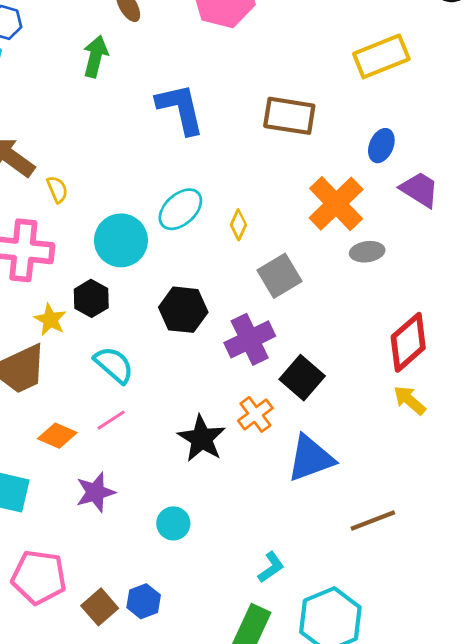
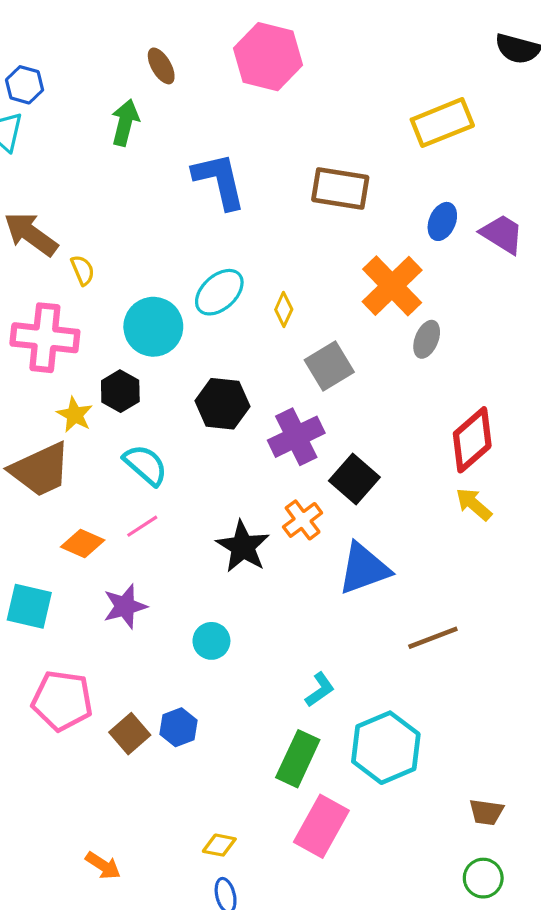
purple trapezoid: (420, 189) -> (502, 234), moved
gray ellipse: (367, 252) -> (427, 339), turned -60

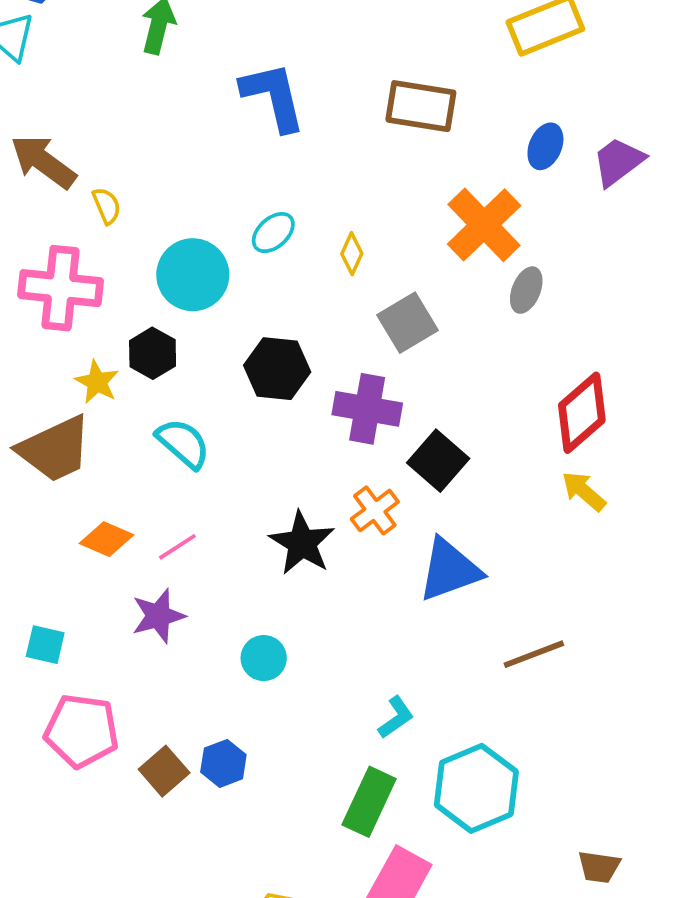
purple trapezoid: (502, 234) -> (618, 162), turned -69
cyan ellipse: (219, 292) -> (273, 233), size x0.7
purple cross: (296, 437) -> (367, 409), turned 36
pink line: (142, 526) -> (177, 547), moved
cyan square: (29, 606) -> (45, 645), moved, size x0.7

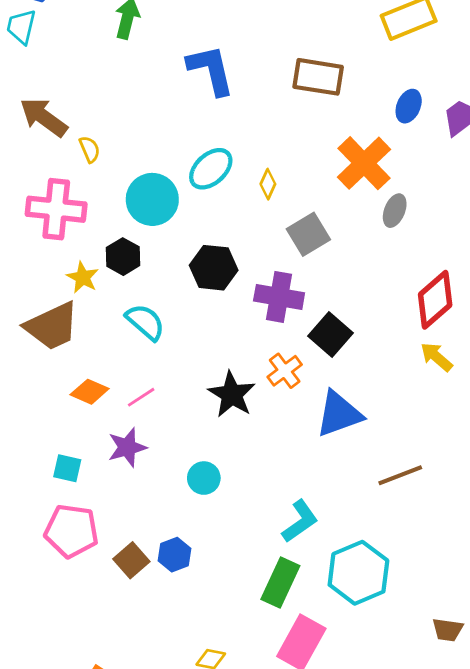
cyan ellipse: (273, 233) -> (211, 169), size x1.4
cyan square: (45, 645) -> (67, 468), moved
cyan L-shape: (396, 717) -> (300, 521), size x1.4

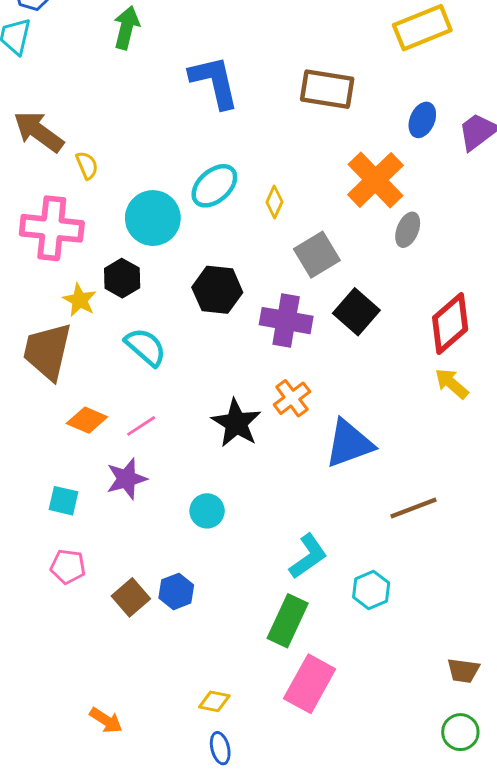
brown trapezoid: (52, 326) -> (47, 351), turned 128
black square: (331, 335) -> (356, 312), moved
pink pentagon: (71, 531) -> (68, 567), size x0.6
cyan hexagon: (358, 573) -> (371, 590), moved, size x0.6

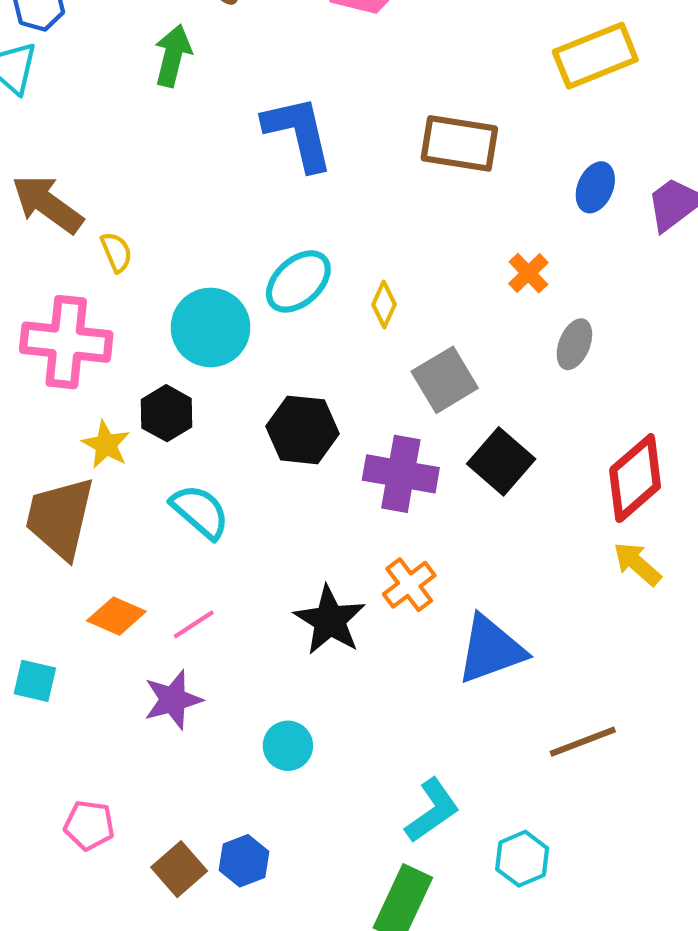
orange cross: (375, 180) -> (528, 273), size x0.5
cyan square: (64, 501) -> (35, 681), moved

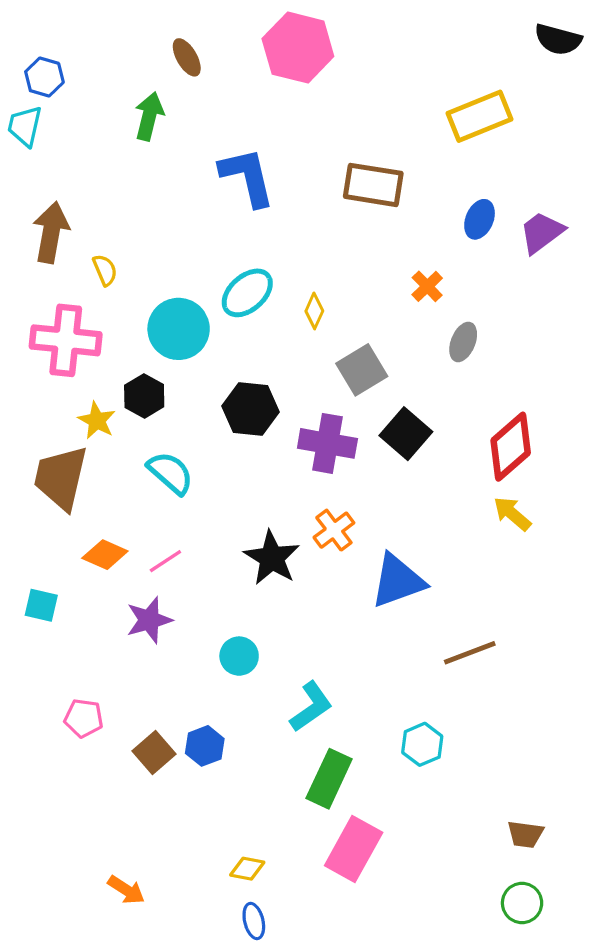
brown arrow: (47, 204) -> (51, 232), turned 64
cyan L-shape: (432, 811) -> (311, 707), moved

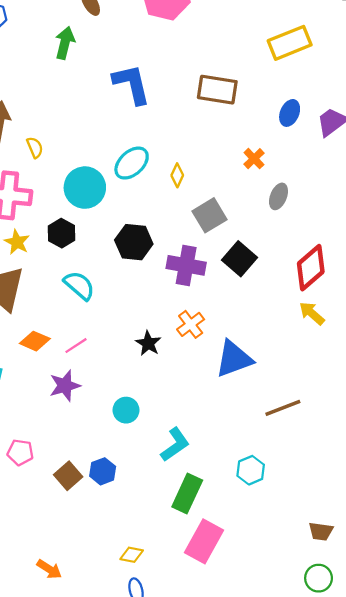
yellow star: (97, 420) -> (17, 242), moved
black star: (272, 558) -> (148, 343), size x0.7

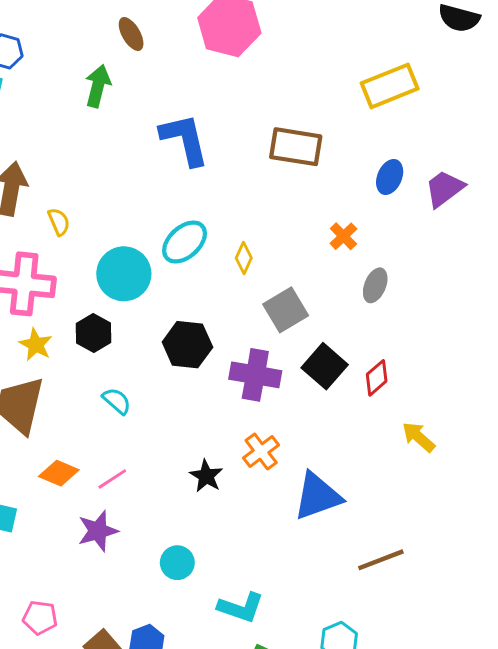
red diamond: (311, 268) -> (377, 378), moved, size x0.6
cyan semicircle: (79, 285) -> (117, 401), size x0.7
cyan L-shape: (175, 445) -> (241, 607), turned 54

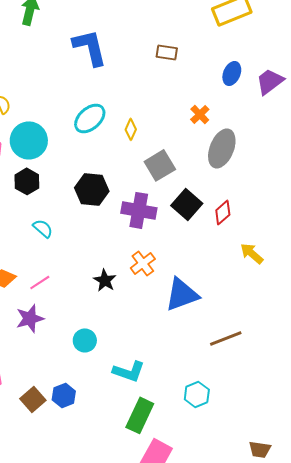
brown rectangle: (296, 147) -> (167, 52), size x0.6
cyan circle: (124, 274) -> (29, 140), moved
gray ellipse: (375, 285) -> (222, 148), size x1.6

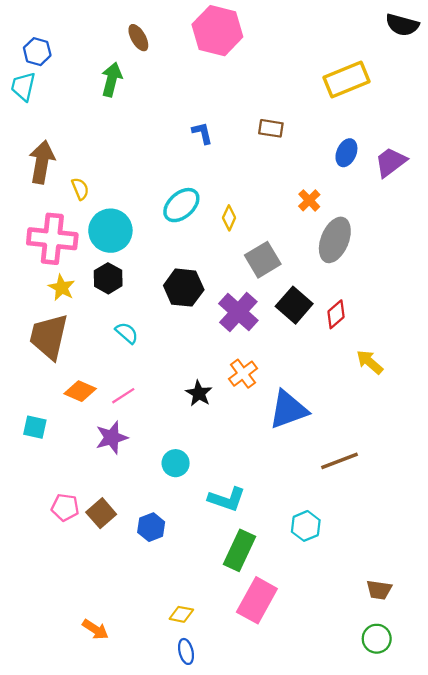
blue L-shape: (90, 47) -> (202, 133), moved, size x0.5
purple cross: (139, 210) -> (238, 312), turned 32
brown square: (33, 399) -> (101, 513), moved

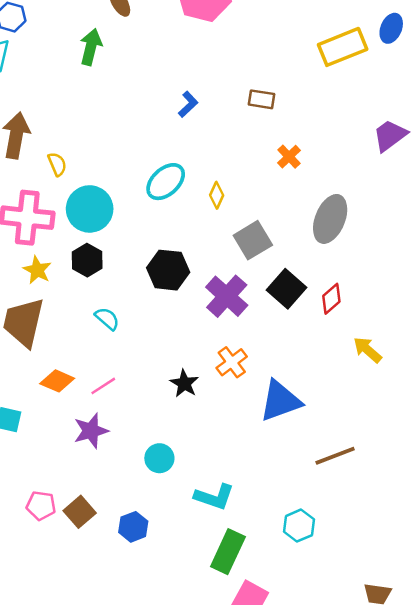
blue L-shape: (202, 133) -> (188, 104), turned 60
blue ellipse: (346, 153) -> (391, 28), moved
orange cross: (309, 200) -> (289, 157), moved

